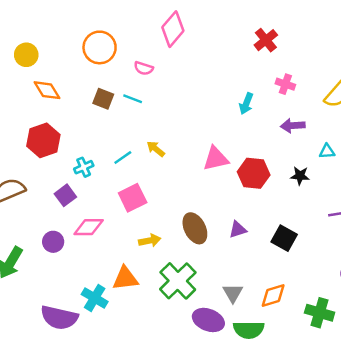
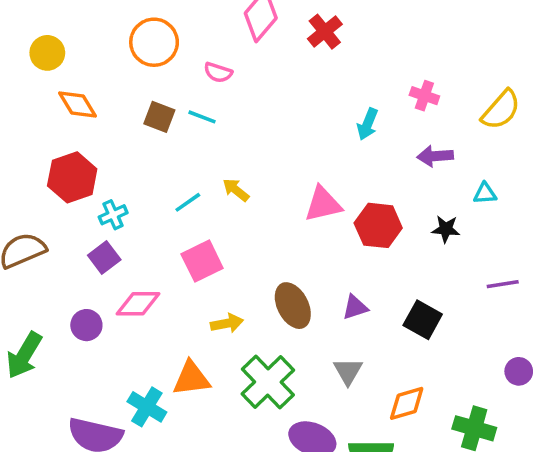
red cross: (266, 40) -> (325, 32), moved
cyan cross: (84, 167) -> (113, 215), moved
gray triangle: (233, 293) -> (348, 371), moved

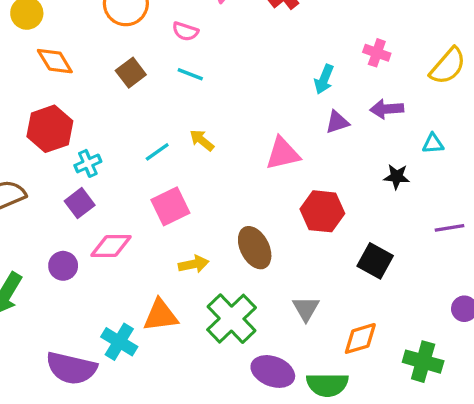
brown square: (159, 117) -> (131, 73), turned 32
cyan line: (202, 117) -> (190, 74), moved
red hexagon: (378, 225) -> (322, 211), moved
purple triangle: (355, 307) -> (337, 122), moved

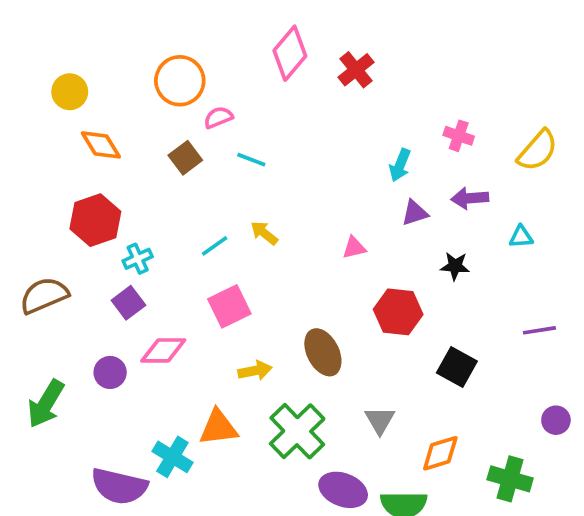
pink semicircle: (185, 31) -> (218, 117), moved, turned 140
pink triangle: (283, 154) -> (354, 248), size x0.6
black star: (397, 177) -> (455, 266), moved

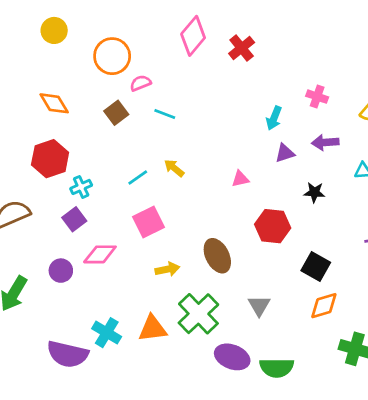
yellow circle: (70, 92) -> (54, 30), moved
orange triangle: (218, 428) -> (153, 329), moved
orange diamond: (440, 453) -> (324, 306), moved

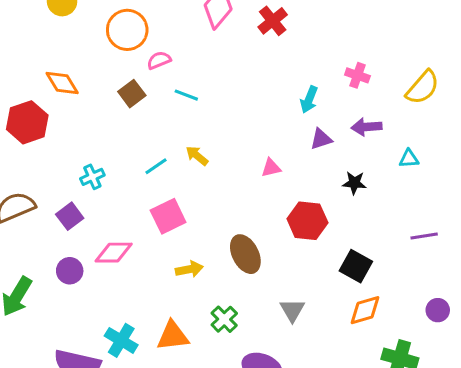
red hexagon: (50, 159) -> (27, 122), moved
purple square: (74, 219) -> (70, 216), moved
green cross: (198, 314) -> (224, 319), size x0.6

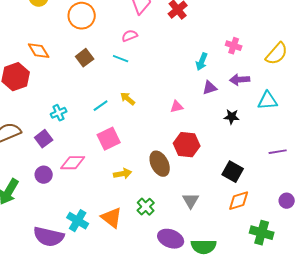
pink semicircle: (159, 60) -> (130, 36), moved
cyan triangle: (409, 159) -> (268, 101), size x1.5
red hexagon: (307, 221) -> (187, 145), moved
orange triangle: (173, 336) -> (112, 218), turned 45

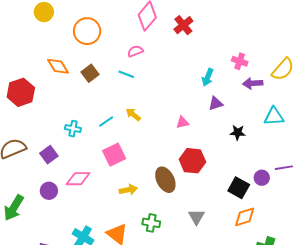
orange diamond: (39, 51) -> (58, 66), moved
purple arrow: (240, 80) -> (253, 83), moved
cyan cross: (59, 113) -> (73, 129), moved, turned 35
purple circle: (287, 201) -> (262, 178), moved
green cross: (146, 207) -> (151, 223), turned -36

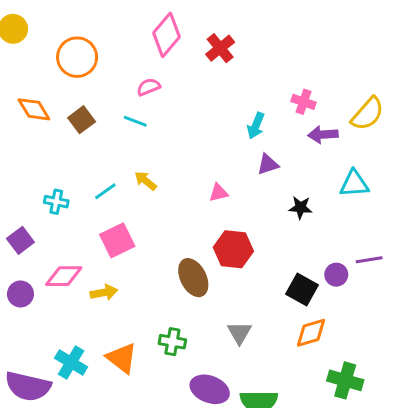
yellow arrow: (128, 190) -> (104, 292), moved

